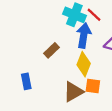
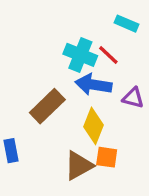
blue arrow: (84, 35) -> (94, 85), turned -90
brown rectangle: (52, 50) -> (47, 106), size x1.5

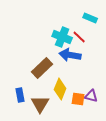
purple triangle: (133, 98) -> (91, 96), moved
yellow diamond: (94, 126) -> (60, 89), moved
brown triangle: (79, 165) -> (40, 104), moved, turned -30

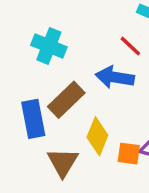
cyan cross: (62, 37) -> (49, 46), moved
blue rectangle: (20, 95) -> (33, 119), moved, size x1.5

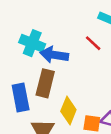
blue arrow: (115, 77) -> (54, 55), moved
brown rectangle: (66, 100) -> (45, 83), turned -32

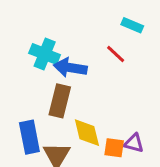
blue rectangle: (21, 98) -> (29, 137), moved
yellow diamond: (68, 111) -> (87, 133), turned -36

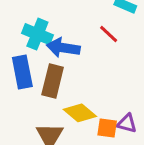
yellow diamond: (87, 133) -> (80, 113), turned -36
blue rectangle: (29, 137) -> (22, 72), moved

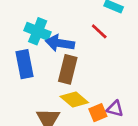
brown rectangle: (53, 81) -> (68, 69), moved
orange square: (107, 128) -> (98, 113), turned -30

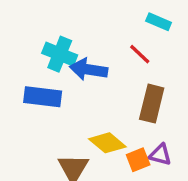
blue rectangle: (24, 64) -> (43, 97), turned -72
brown rectangle: (68, 69) -> (152, 104), moved

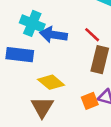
red line: (140, 54) -> (92, 35), moved
yellow diamond: (107, 143) -> (51, 82), moved

